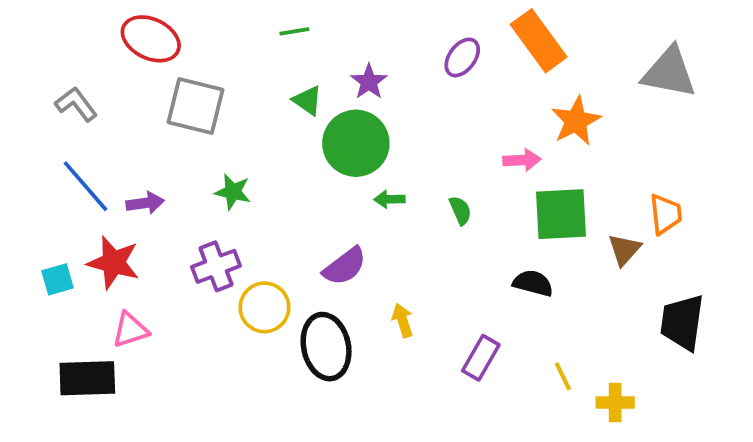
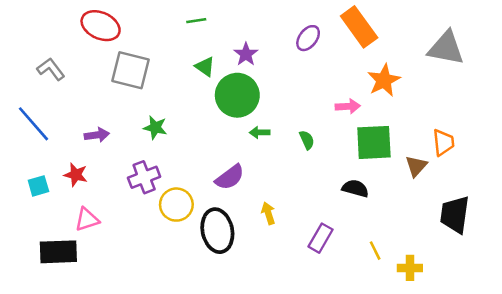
blue line: (85, 186) -> (33, 124), moved
red star: (113, 263) -> (76, 175), size x0.7

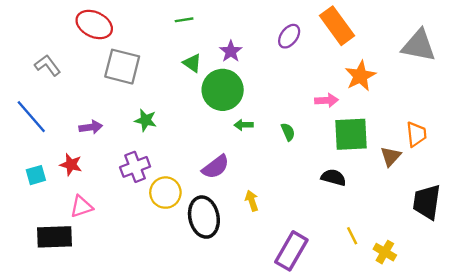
purple rectangle: (321, 238) -> (291, 251), moved, size x1.4
yellow cross: (410, 268) -> (385, 252), turned 30

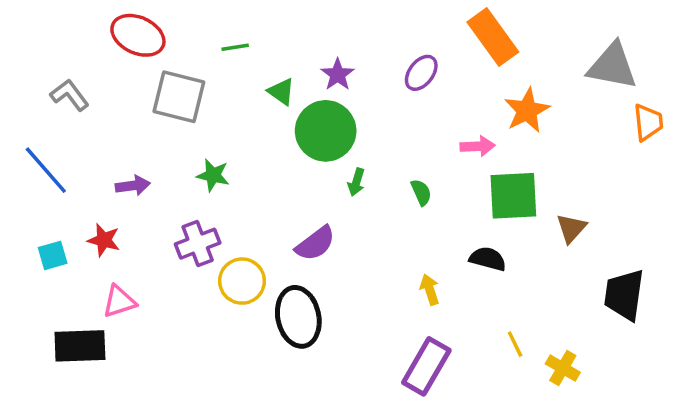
green line: (184, 20) -> (235, 47), moved
purple ellipse: (289, 36) -> (421, 73), moved
green arrow: (244, 125) -> (356, 182), turned -72
orange trapezoid: (416, 134) -> (648, 122), moved
yellow arrow: (252, 201) -> (430, 290), moved

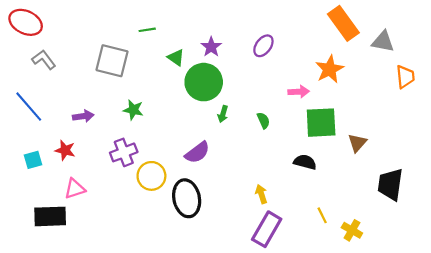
red ellipse: (138, 35) -> (26, 22), moved
orange rectangle: (493, 37) -> (343, 23), moved
gray triangle: (612, 66) -> (383, 42), size x0.7
yellow arrow: (430, 290) -> (261, 194), moved

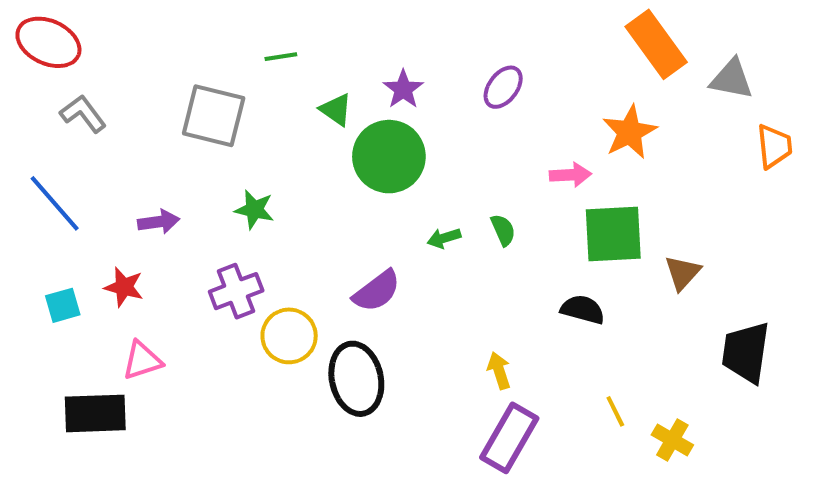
green arrow: (223, 114) -> (444, 238), moved, turned 56

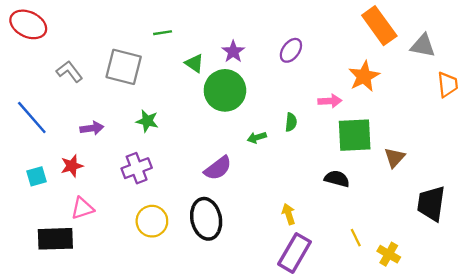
gray L-shape: (83, 114) -> (69, 72), moved
green semicircle: (503, 230) -> (291, 122), moved, turned 30
red star: (124, 287) -> (72, 166), turned -30
yellow circle: (289, 336) -> (152, 221), moved

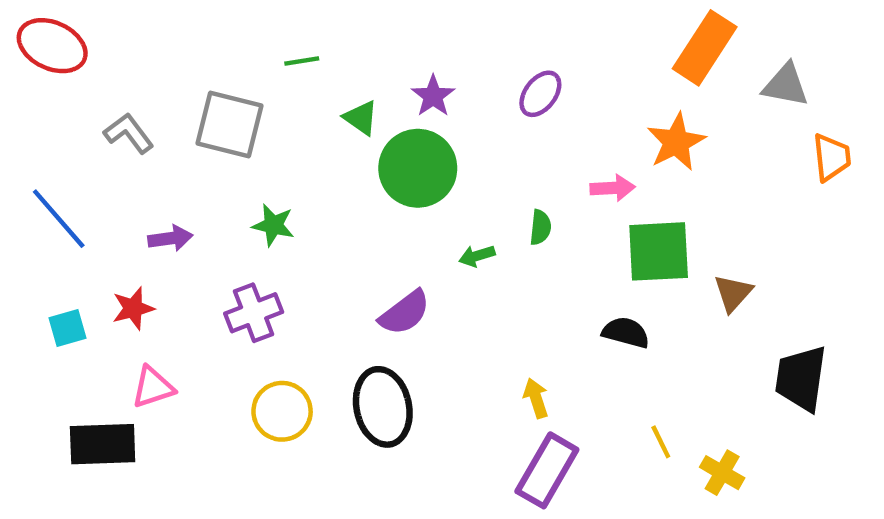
orange rectangle: (379, 26) -> (705, 48), turned 69

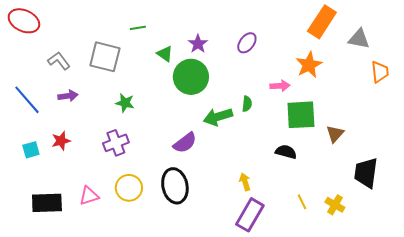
purple arrow: (170, 238) -> (68, 96), moved
green arrow: (477, 256) -> (218, 117), size x1.8
pink triangle: (153, 387) -> (89, 196), moved
yellow cross: (722, 473) -> (335, 205), moved

